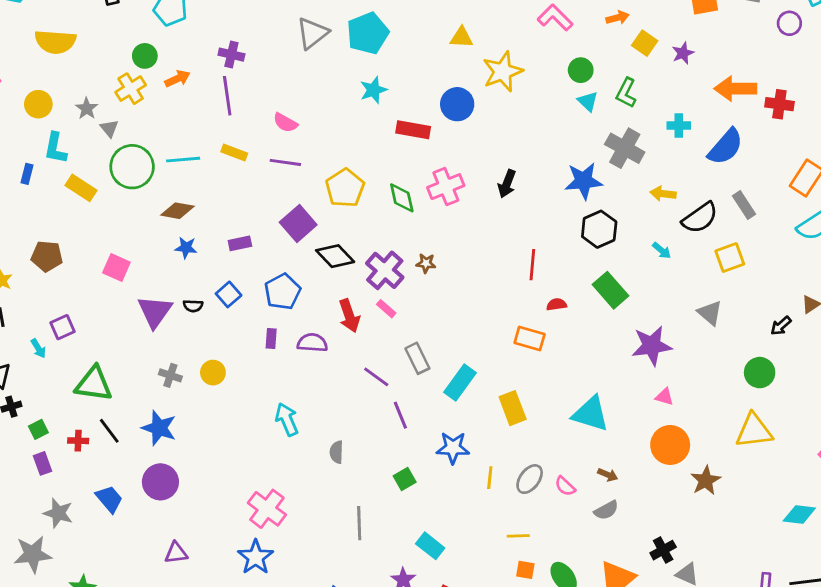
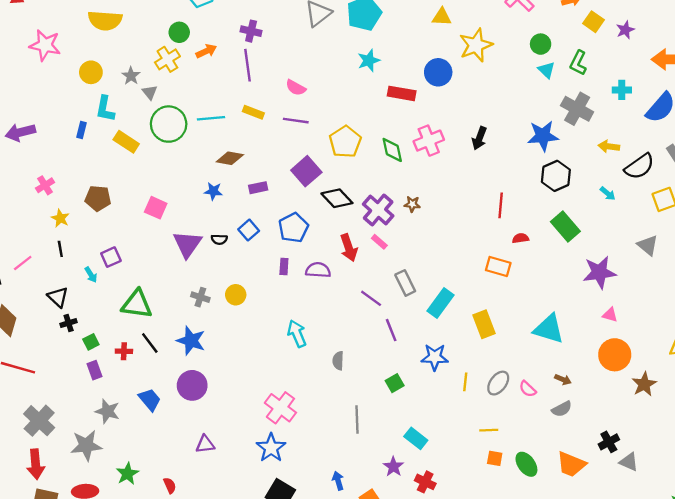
brown diamond: (177, 211) -> (230, 158), moved

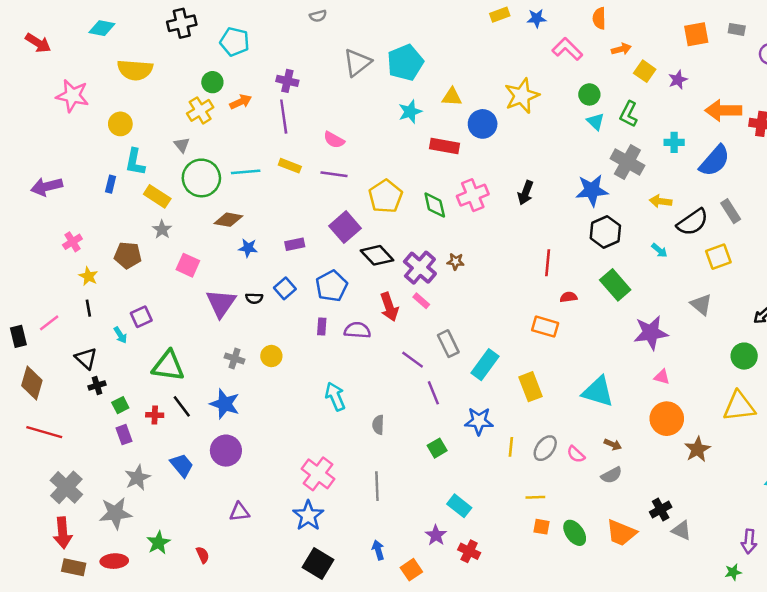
yellow triangle: (442, 17) -> (452, 97), moved
gray star: (131, 76) -> (162, 230), moved
brown diamond: (230, 158) -> (228, 220), moved
gray star: (107, 411) -> (138, 478), turned 30
gray line: (357, 420) -> (377, 486), moved

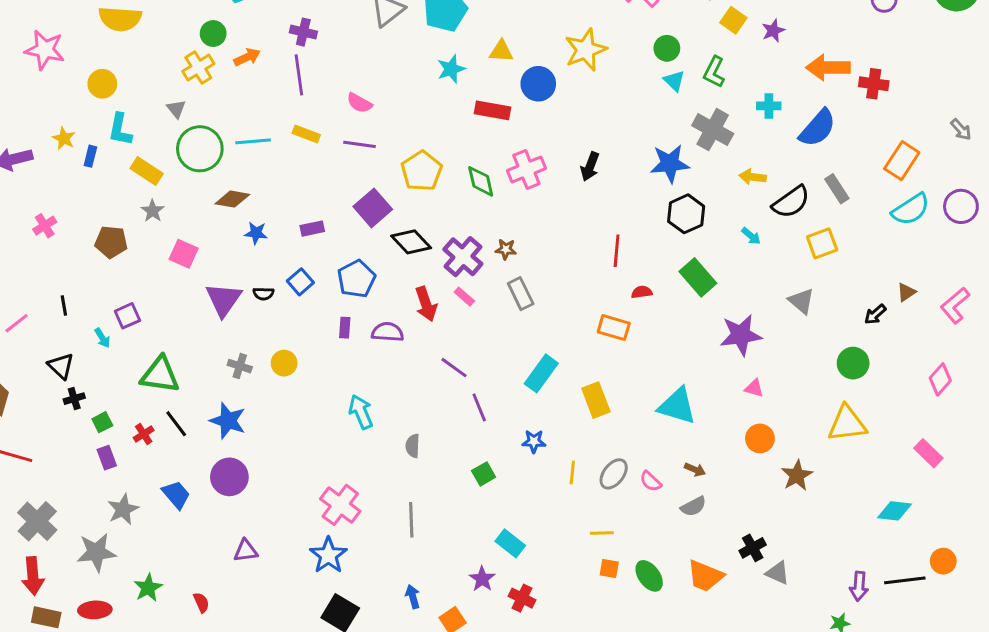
yellow star: (88, 276) -> (64, 138), moved
gray rectangle: (448, 344) -> (521, 294), moved
red cross: (155, 415) -> (144, 434), turned -35
orange circle: (667, 419) -> (760, 438), size x0.7
blue star: (479, 421) -> (534, 441), size x0.7

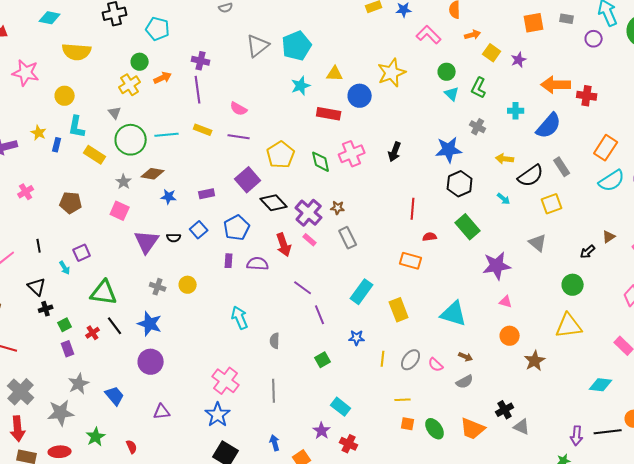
gray cross: (713, 130) -> (478, 127), size x0.6
gray star: (153, 211) -> (124, 182), moved
blue trapezoid: (176, 495) -> (115, 396), moved

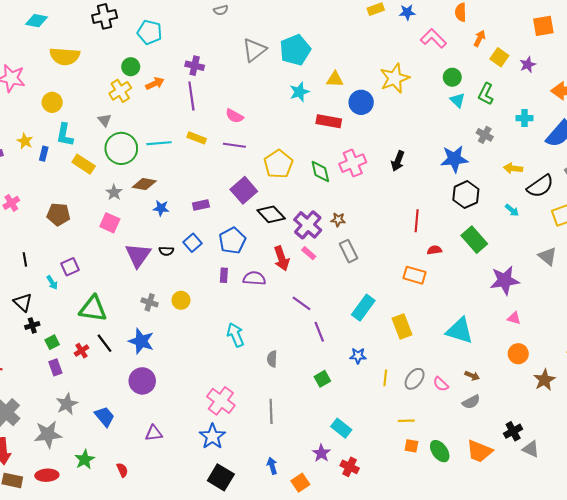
orange arrow: (473, 35) -> (479, 38), turned -49

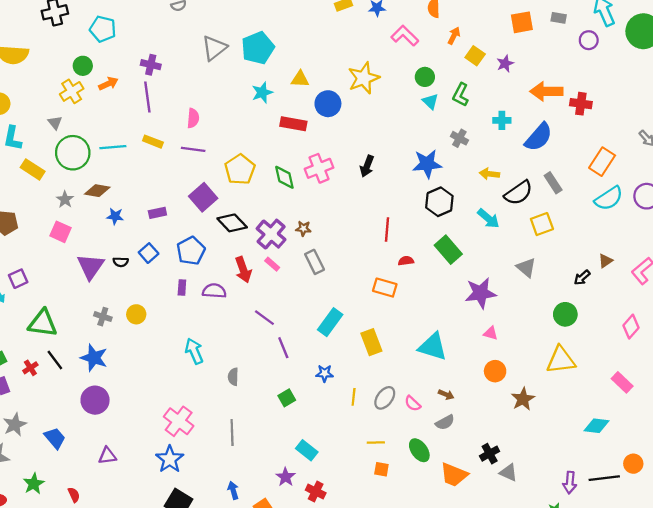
pink semicircle: (234, 116) -> (193, 118), turned -114
cyan arrow: (512, 210) -> (488, 218), size x1.5
green ellipse: (440, 451) -> (419, 450), moved

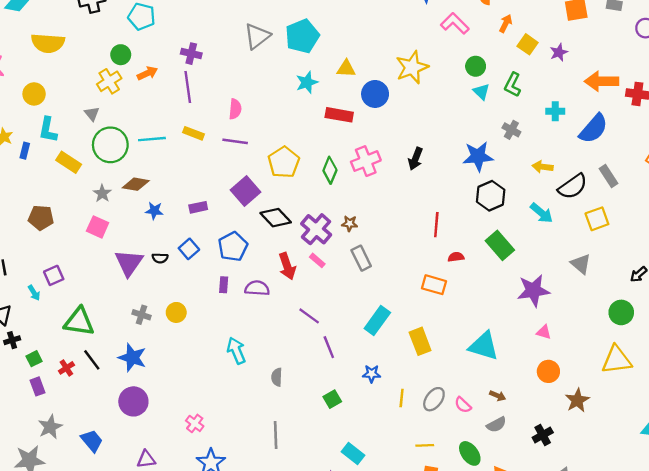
green diamond: (284, 177) -> (330, 170), turned 35
pink cross: (179, 421) -> (195, 423), moved, size x0.6
black cross: (490, 454) -> (543, 435), moved

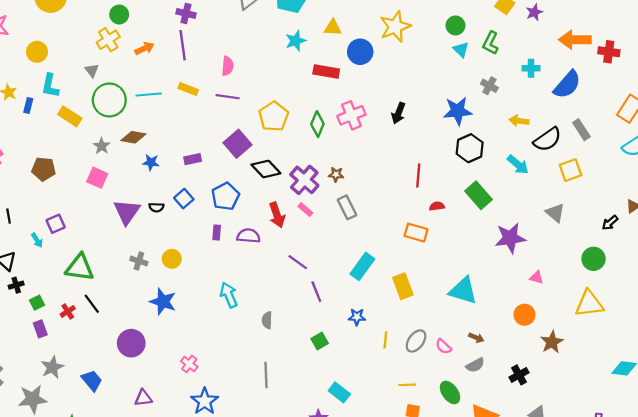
orange arrow: (147, 73) -> (144, 48), moved
pink triangle: (544, 332) -> (537, 277), moved
blue star: (132, 358) -> (163, 302), moved

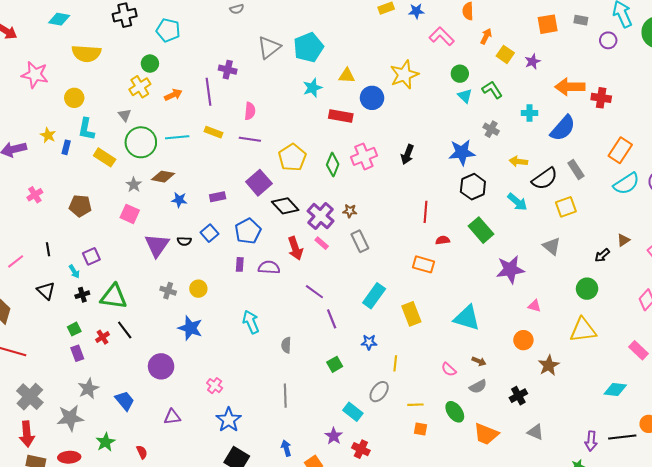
purple cross: (186, 13) -> (228, 70), moved
green L-shape: (491, 43) -> (492, 90), turned 120
black cross: (16, 285) -> (82, 295), moved
gray ellipse: (416, 341) -> (379, 392), moved

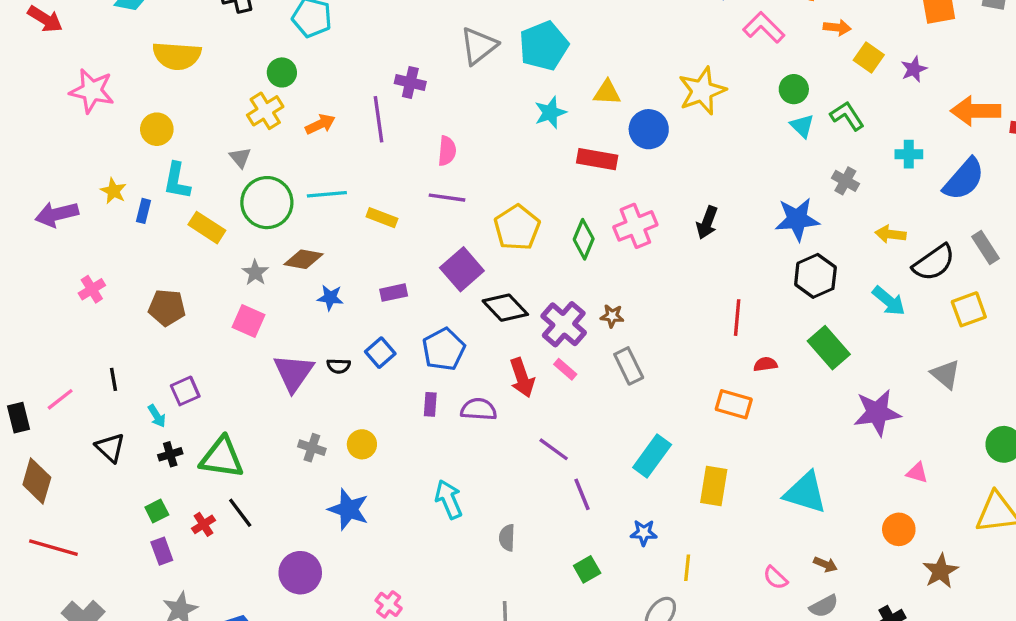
orange arrow: (486, 36) -> (837, 27), turned 70
yellow rectangle: (214, 132) -> (382, 218), moved
yellow rectangle: (411, 314) -> (714, 486), turned 30

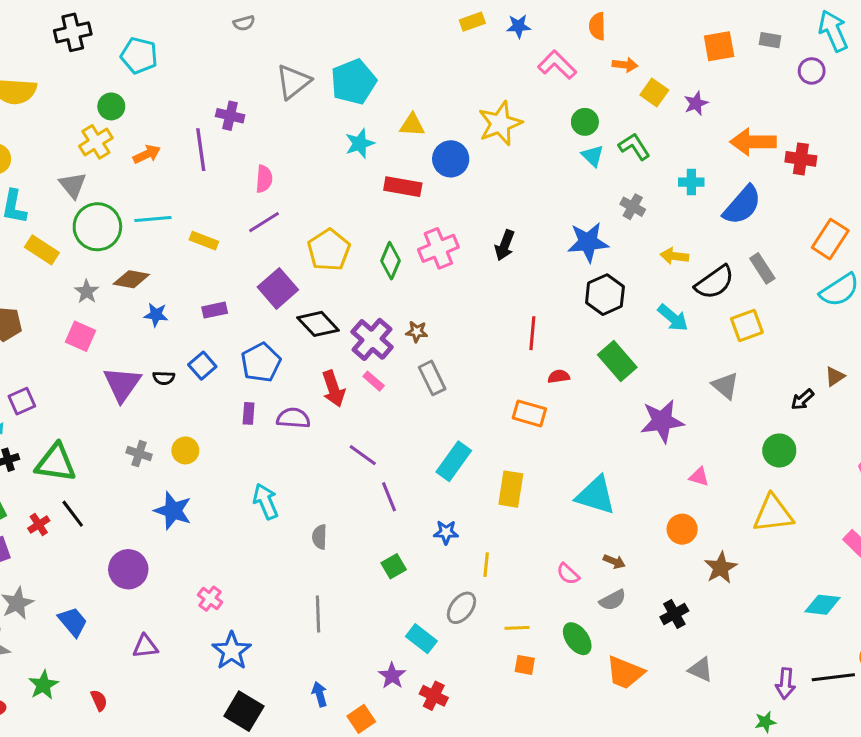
gray triangle: (240, 158) -> (73, 185), size x1.4
purple line: (447, 198) -> (264, 222), turned -40

